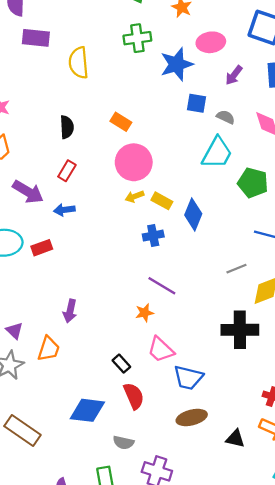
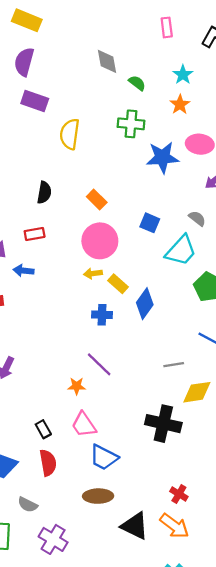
blue square: (197, 103) -> (150, 223), moved
red rectangle: (67, 171) -> (35, 234), turned 36
black triangle: (235, 439) -> (135, 526), size x1.5

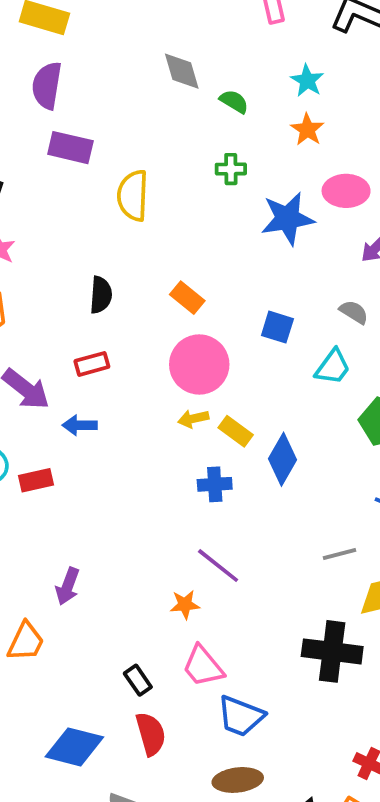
green cross: (131, 124) -> (231, 169), size x0.7
cyan trapezoid: (181, 251) -> (333, 367), size x0.7

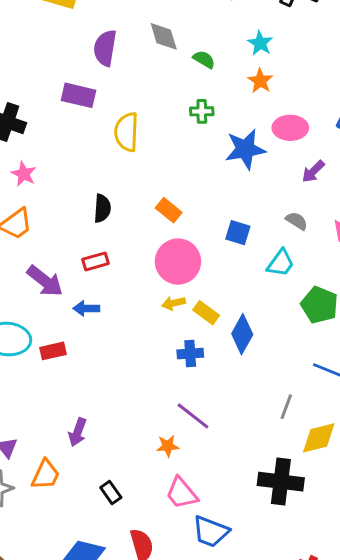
purple semicircle: (47, 85) -> (105, 48), moved
gray line: (339, 554) -> (286, 407), turned -55
black rectangle: (138, 680) -> (111, 492), moved

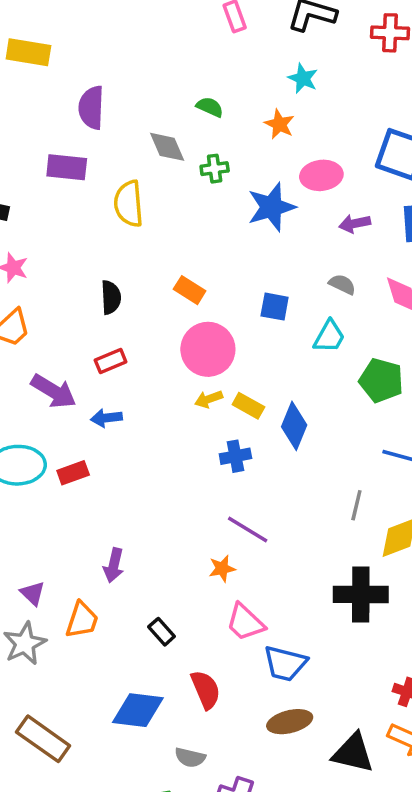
gray diamond: (164, 36) -> (167, 147), moved
cyan star: (260, 43) -> (303, 78), moved
purple arrow: (313, 171) -> (355, 224), turned 40

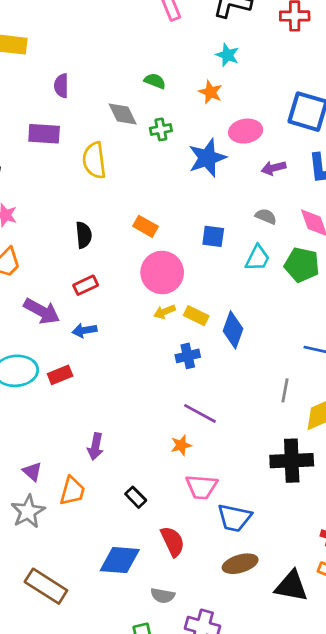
purple semicircle: (91, 108) -> (61, 86), size x0.7
green pentagon: (381, 380) -> (302, 265), moved
pink trapezoid: (245, 622) -> (201, 487), turned -36

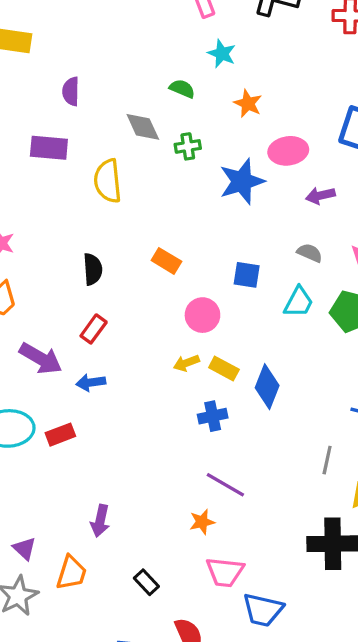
cyan star: (227, 55) -> (222, 54), moved
pink circle: (162, 273) -> (202, 315), moved, size x0.7
red rectangle: (86, 285) -> (94, 329), turned -30

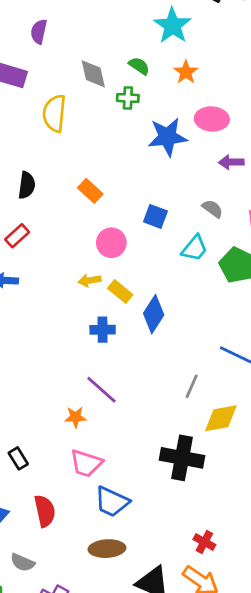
cyan star: (222, 54) -> (173, 26), size x1.5
green semicircle: (182, 89) -> (139, 66), moved

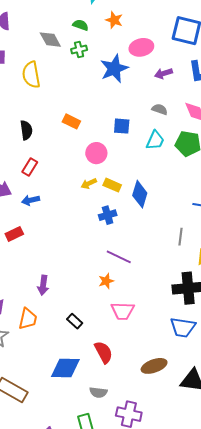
blue trapezoid: (112, 502) -> (183, 327), moved

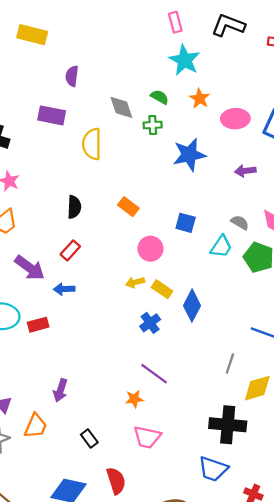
pink ellipse: (141, 47) -> (235, 119), moved
gray semicircle: (160, 109) -> (240, 222), moved
blue cross: (108, 215) -> (150, 323), turned -30

